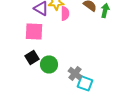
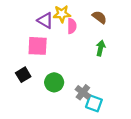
green arrow: (105, 10) -> (101, 48), moved
black square: (32, 57) -> (23, 75), moved

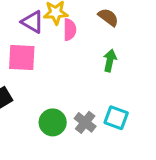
green circle: (54, 82) -> (53, 122), moved
cyan square: (94, 103) -> (116, 118), moved

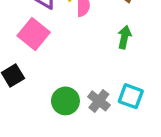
pink square: (22, 57) -> (34, 34), turned 36

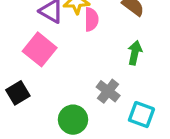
gray cross: (99, 101) -> (108, 91), moved

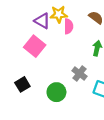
black square: (18, 93) -> (22, 84), moved

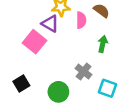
purple triangle: (42, 21) -> (50, 24), moved
pink semicircle: (69, 26) -> (81, 20), moved

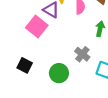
black square: (21, 83) -> (25, 65), turned -32

